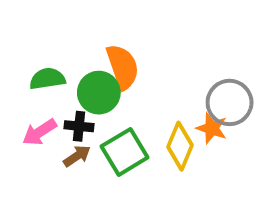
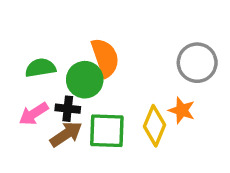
gray circle: (230, 102) -> (197, 63), moved
green square: (125, 152) -> (107, 131), turned 33
brown arrow: (77, 156) -> (66, 134), size x1.4

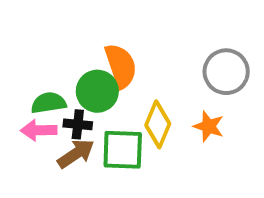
green semicircle: (40, 68) -> (49, 103), moved
pink arrow: (34, 114) -> (39, 130), turned 32
yellow diamond: (155, 126) -> (158, 124), moved

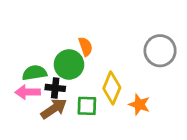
orange semicircle: (121, 66) -> (86, 47), size x0.6
orange star: (209, 126) -> (139, 104), moved
green square: (123, 150) -> (87, 106), size x0.7

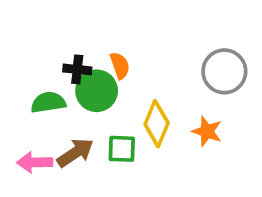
black cross: (55, 88) -> (77, 69), moved
pink arrow: (28, 92) -> (35, 162), moved
orange star: (139, 104) -> (207, 131), moved

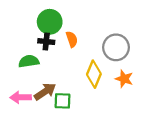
gray circle: (224, 71) -> (116, 47), moved
green circle: (97, 91) -> (50, 22), moved
green square: (122, 149) -> (62, 101), moved

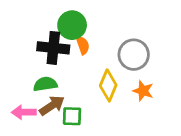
green circle: (50, 22) -> (72, 25), moved
black cross: (46, 42) -> (53, 48), size x1.6
green semicircle: (29, 61) -> (45, 84), moved

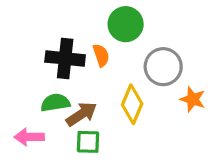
green circle: (72, 25) -> (126, 24), moved
orange star: (143, 91) -> (193, 99), moved
brown arrow: (52, 106) -> (81, 114), moved

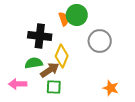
orange semicircle: (101, 55) -> (64, 19), moved
orange star: (193, 99) -> (111, 88), moved
yellow diamond: (132, 104) -> (62, 56), moved

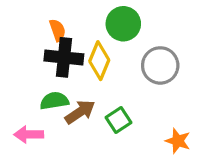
orange semicircle: (64, 19) -> (58, 30), moved
yellow diamond: (62, 56) -> (99, 61), moved
green square: (54, 87) -> (118, 120), moved, turned -35

